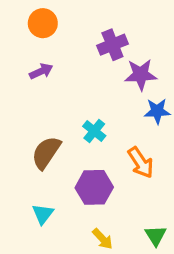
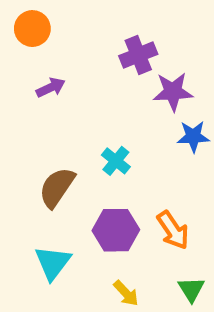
orange circle: (43, 23) -> (32, 29), moved
orange arrow: (141, 163) -> (173, 230), moved
cyan triangle: (43, 214) -> (53, 263), size x1.4

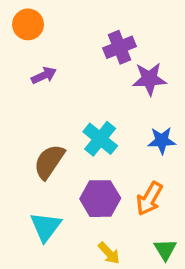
blue star: (193, 136) -> (162, 140), moved
cyan cross: (116, 161) -> (100, 139), size x1.4
orange arrow: (173, 230) -> (149, 199), turned 64

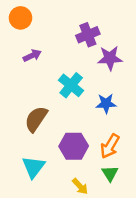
cyan cross: (100, 139) -> (71, 85), moved
blue star: (162, 140) -> (106, 103), moved
green triangle: (165, 250) -> (110, 173), moved

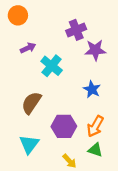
cyan cross: (71, 85) -> (52, 66), moved
blue star: (106, 103) -> (92, 89), turned 30
green triangle: (110, 173) -> (95, 150), turned -40

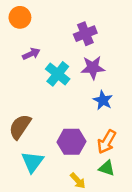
purple star: (95, 50) -> (93, 68), moved
brown semicircle: (31, 103) -> (20, 127), moved

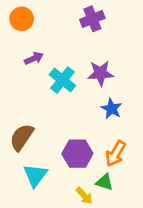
purple cross: (85, 34) -> (92, 19), moved
green triangle: (107, 168) -> (105, 182), moved

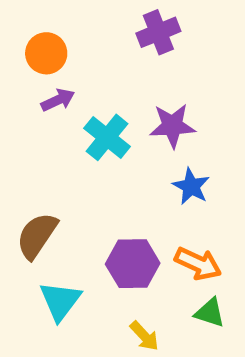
orange circle: (22, 19) -> (46, 53), moved
orange arrow: (116, 154) -> (198, 264), turned -95
green triangle: (105, 182) -> (210, 313), moved

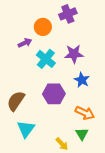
orange circle: (46, 53) -> (43, 27), moved
purple hexagon: (133, 264) -> (54, 94), moved
green triangle: (210, 313) -> (82, 134), moved, turned 40

